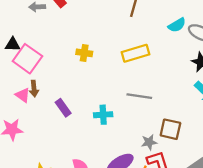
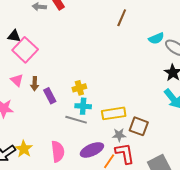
yellow cross: (84, 53) -> (79, 88), moved, turned -32
yellow rectangle: (136, 53) -> (114, 113), moved
brown arrow: (34, 89) -> (35, 84), moved
gray line: (139, 96) -> (76, 120), moved

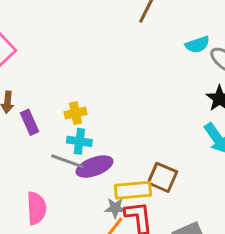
yellow rectangle: (114, 113) -> (133, 190), moved
gray star: (119, 135) -> (115, 208), moved
purple ellipse: (92, 150) -> (94, 167), moved

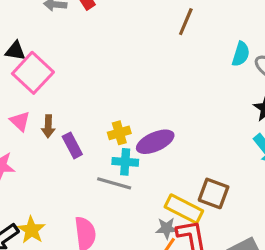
cyan semicircle: (197, 45) -> (241, 54), turned -50
purple ellipse: (94, 167) -> (155, 142), moved
yellow rectangle: (133, 190) -> (184, 209), turned 36

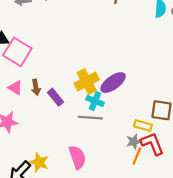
yellow cross: (119, 133) -> (87, 82), size x1.5
cyan cross: (125, 162) -> (95, 101), turned 30
yellow rectangle: (184, 209) -> (143, 125), size x0.7

